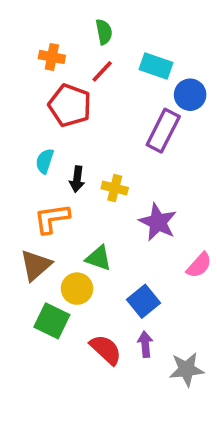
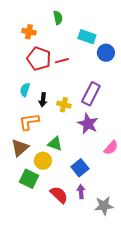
red line: (102, 71) -> (62, 61), moved, turned 32
purple rectangle: (163, 131) -> (91, 94), moved

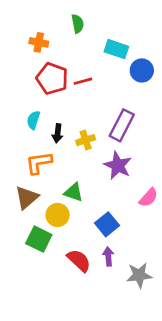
yellow cross: (64, 105) -> (86, 140), turned -32

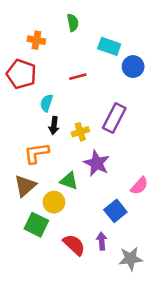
red pentagon: (52, 79) -> (21, 74), moved
cyan semicircle: (33, 120) -> (46, 103), moved
purple star: (118, 165) -> (97, 163), moved
blue square: (107, 224) -> (115, 211), moved

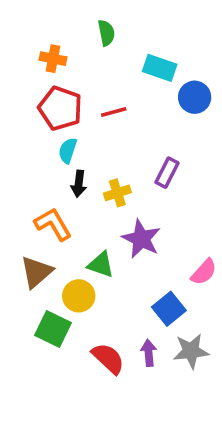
red pentagon: (21, 74) -> (60, 108), moved
purple rectangle: (114, 118) -> (167, 173), size x0.7
orange L-shape: (36, 153) -> (53, 224), turned 68
gray star: (131, 259) -> (191, 351), moved

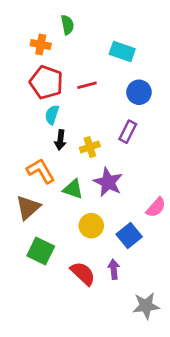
green semicircle: (106, 33) -> (67, 25), moved
blue circle: (195, 97) -> (139, 92), moved
green triangle: (101, 265) -> (73, 189), moved
yellow circle: (79, 296) -> (91, 226), moved
gray star: (191, 351) -> (146, 306), moved

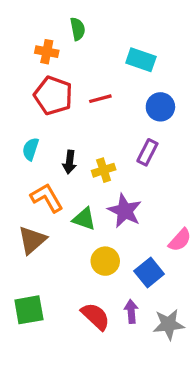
cyan semicircle: (52, 115) -> (31, 149), moved
green square: (41, 251) -> (29, 310), moved, turned -36
gray star: (146, 306) -> (169, 324), moved

